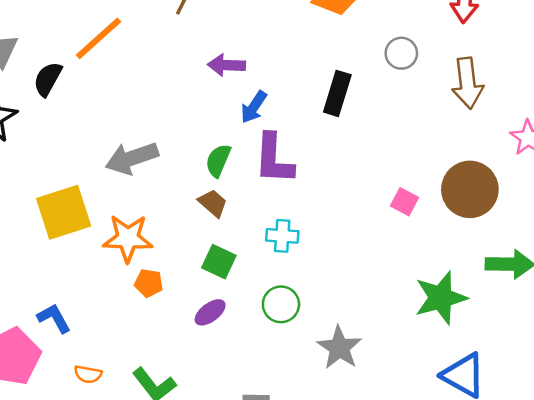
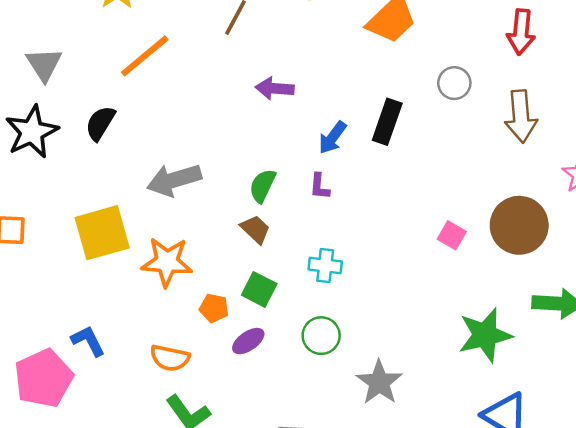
black semicircle: (48, 79) -> (100, 123), moved
blue arrow: (254, 107) -> (332, 138), moved
purple L-shape: (274, 159) -> (320, 186), size x0.5
orange pentagon: (149, 283) -> (214, 308), moved
orange semicircle: (88, 374) -> (170, 358), moved, size x1.4

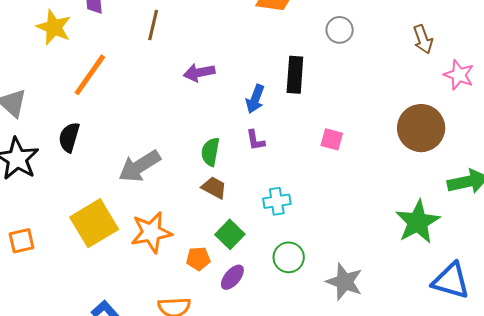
brown arrow: (521, 116) -> (423, 39), moved, size x0.7
pink square: (452, 235) -> (332, 139), moved
green square: (259, 289) -> (230, 234), turned 32

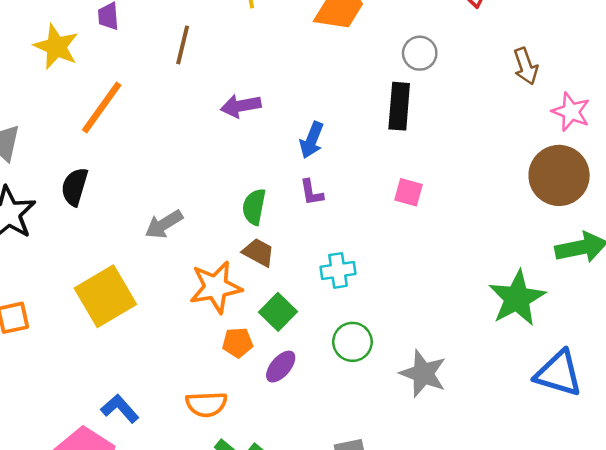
black rectangle: (295, 75) -> (399, 106), moved
brown circle: (421, 128) -> (559, 175), moved
gray arrow: (139, 166) -> (164, 224), size x0.7
orange star: (151, 232) -> (216, 287), moved

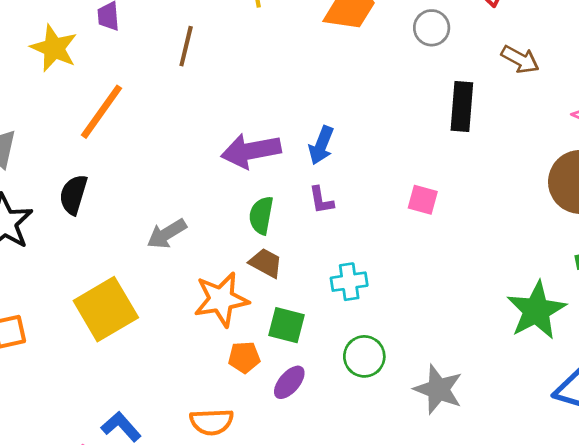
gray circle: (420, 53) -> (432, 28), moved
brown arrow: (526, 66) -> (520, 59), moved, turned -42
purple arrow: (241, 106) -> (251, 151), moved, size x1.4
black rectangle: (399, 106) -> (462, 106), moved
green square: (278, 312) -> (286, 325), turned -30

